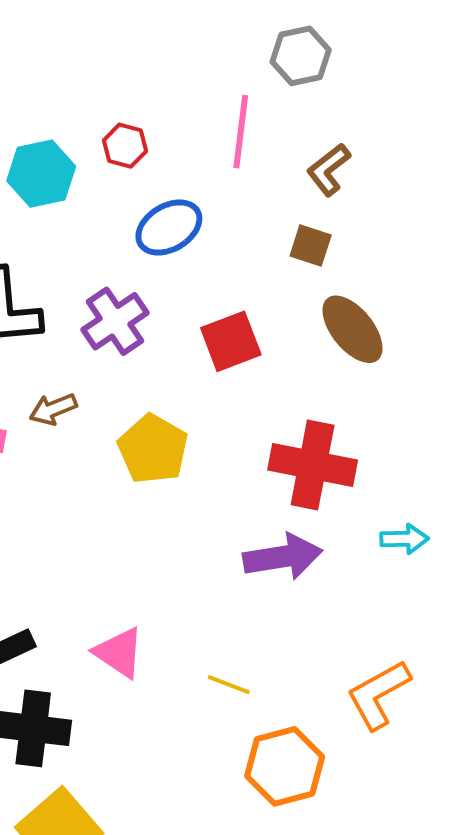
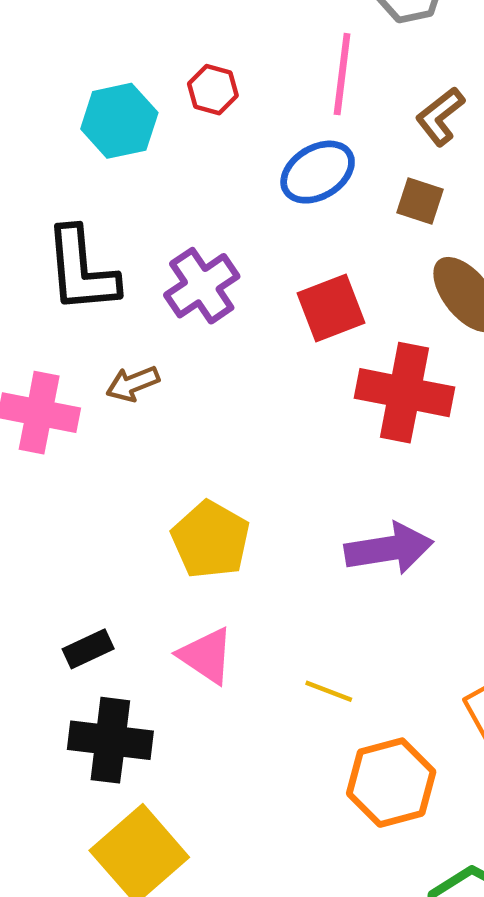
blue ellipse: (169, 228) -> (318, 172), moved
yellow pentagon: (153, 449) -> (211, 540), moved
red cross: (313, 465) -> (404, 393), moved

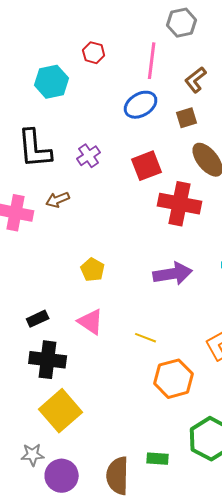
red hexagon: (213, 90) -> (94, 53), moved
brown square: (420, 201) -> (187, 118), turned -35
purple cross: (202, 286) -> (89, 156), size x0.7
yellow pentagon: (211, 540) -> (93, 270), size x0.7

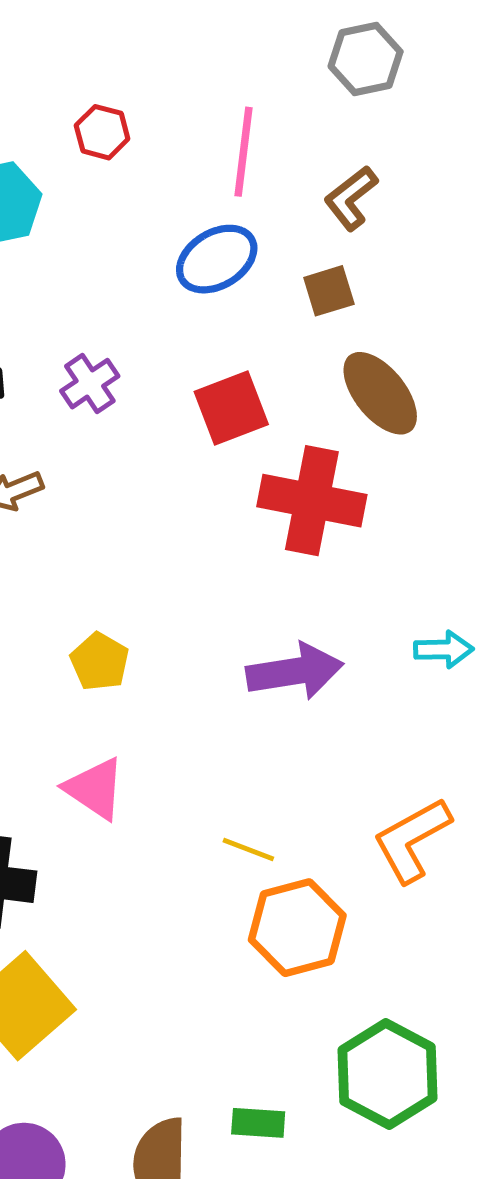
gray hexagon: (182, 23) -> (366, 59), moved
yellow line: (146, 338) -> (248, 850), moved

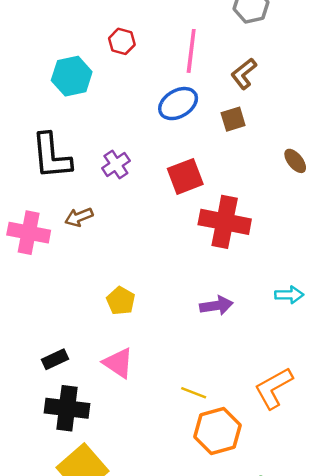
brown ellipse: (380, 393) -> (295, 161), moved, size x0.6
purple arrow: (295, 671) -> (216, 306), size x0.7

